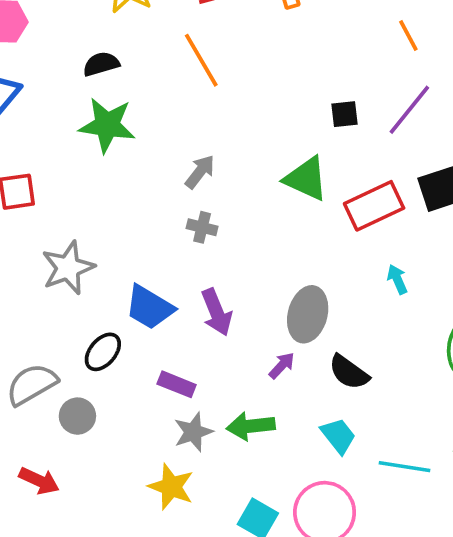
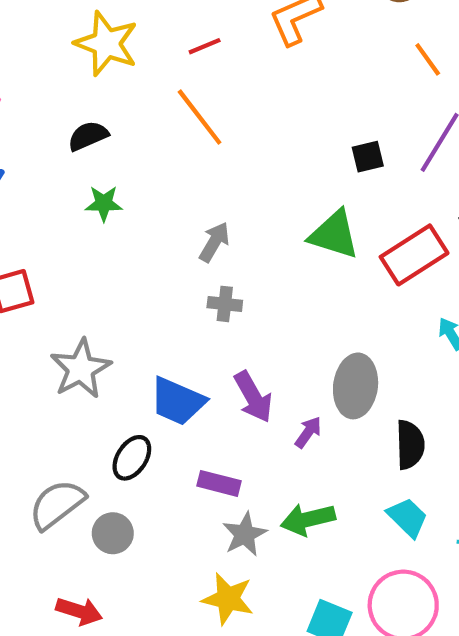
green star: (107, 125) -> (104, 203), size x0.6
purple arrow: (282, 365) -> (308, 432), moved
black semicircle: (349, 372) -> (410, 445), turned -120

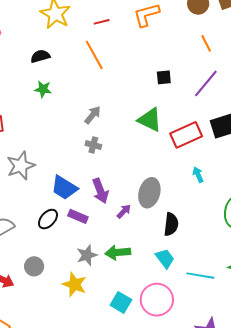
black square: (368, 157) -> (164, 77), moved
black ellipse: (132, 458) -> (48, 219), moved
purple rectangle: (219, 483) -> (78, 216), moved
gray circle: (113, 533) -> (34, 266), moved

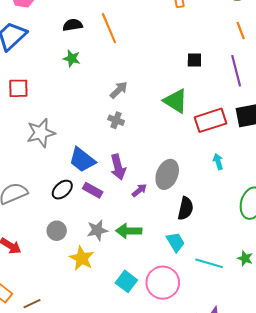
orange line: (94, 55) -> (109, 28), moved
purple line: (206, 83) -> (236, 71), turned -60
gray circle: (34, 266) -> (57, 231), moved

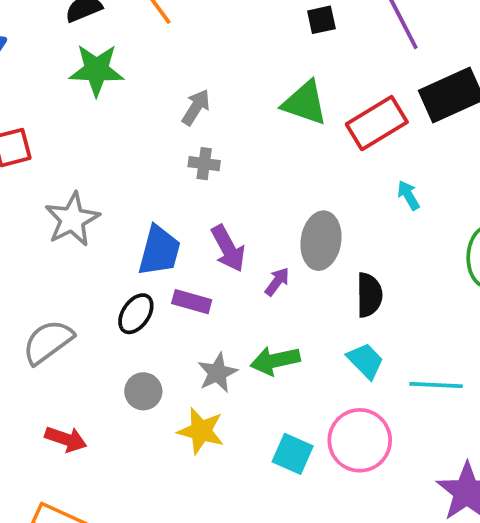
green star: (72, 58) -> (96, 70), size x1.6
blue trapezoid: (82, 160) -> (159, 251), turned -100

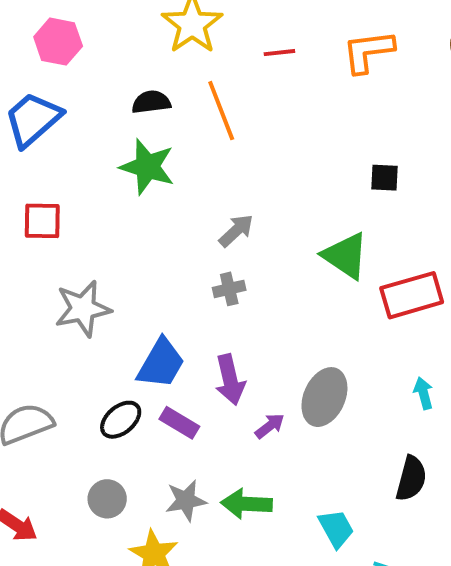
gray cross: (204, 164) -> (229, 289), turned -36
cyan arrow: (408, 195) -> (423, 393), moved
black semicircle: (369, 295) -> (411, 478), moved

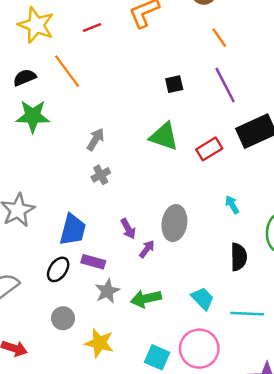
red rectangle: (412, 295) -> (209, 149), size x0.7
purple arrow: (230, 380) -> (128, 229), moved, size x0.7
gray star: (186, 500) -> (107, 291), moved

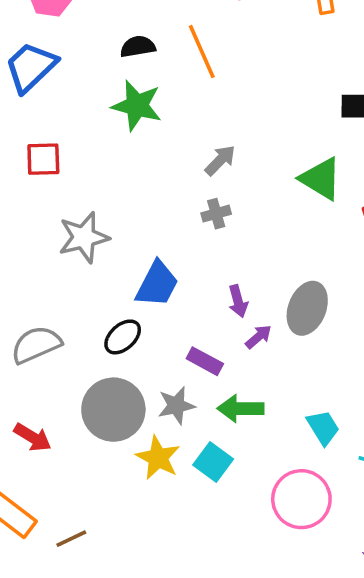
purple rectangle: (93, 262) -> (205, 361), moved
gray star: (107, 291) -> (176, 405), moved
gray circle: (63, 318) -> (113, 410), size x1.8
cyan square: (157, 357) -> (213, 462), moved

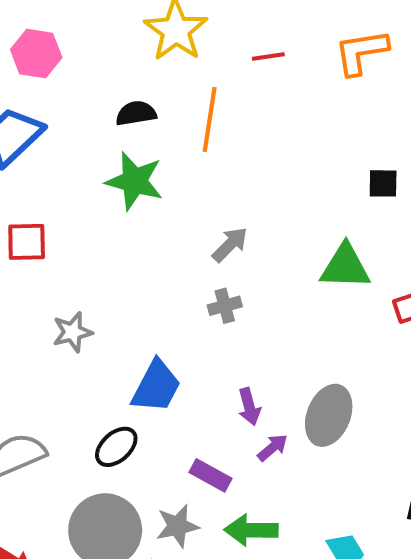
orange line: (202, 52) -> (210, 119), turned 32
green triangle: (321, 179) -> (345, 267), turned -30
gray star: (84, 237) -> (72, 332), size x0.7

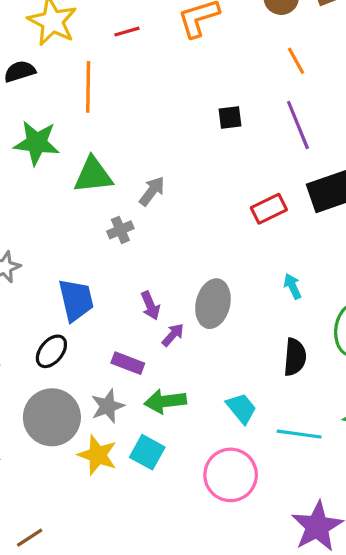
black semicircle: (136, 113) -> (20, 71), moved
gray arrow: (230, 245) -> (152, 191), moved
green triangle: (345, 267) -> (93, 175), moved
blue trapezoid: (156, 386) -> (76, 300), turned -33

